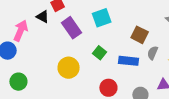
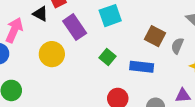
gray semicircle: (153, 53) -> (177, 46), moved
yellow circle: (69, 68) -> (52, 54), moved

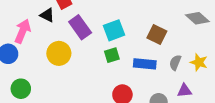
cyan square: (110, 16) -> (114, 30), moved
gray semicircle: (177, 46) -> (175, 63), moved
green square: (107, 57) -> (112, 55), turned 35

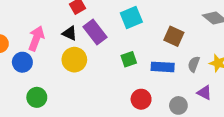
black triangle: (47, 15) -> (70, 33), moved
cyan square: (114, 30) -> (131, 17), moved
purple triangle: (184, 91) -> (204, 93), turned 35

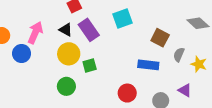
green square: (129, 59) -> (90, 66), moved
gray semicircle: (194, 64) -> (179, 55), moved
green circle: (37, 97) -> (66, 86), moved

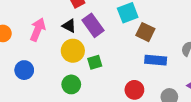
brown square: (160, 38) -> (145, 32), moved
blue circle: (22, 53) -> (24, 70), moved

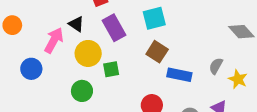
black triangle: (69, 26) -> (76, 24), moved
pink arrow: (38, 30) -> (54, 40), moved
brown square: (145, 32) -> (157, 52), moved

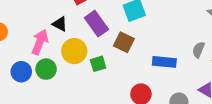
brown square: (157, 52) -> (124, 42), moved
green circle: (82, 91) -> (46, 69), moved

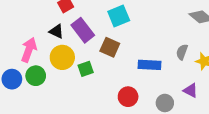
black triangle: (60, 24) -> (57, 31), moved

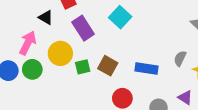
cyan square: (119, 16) -> (120, 17), turned -30
black triangle: (57, 31) -> (46, 17), moved
brown square: (110, 47) -> (108, 66), moved

